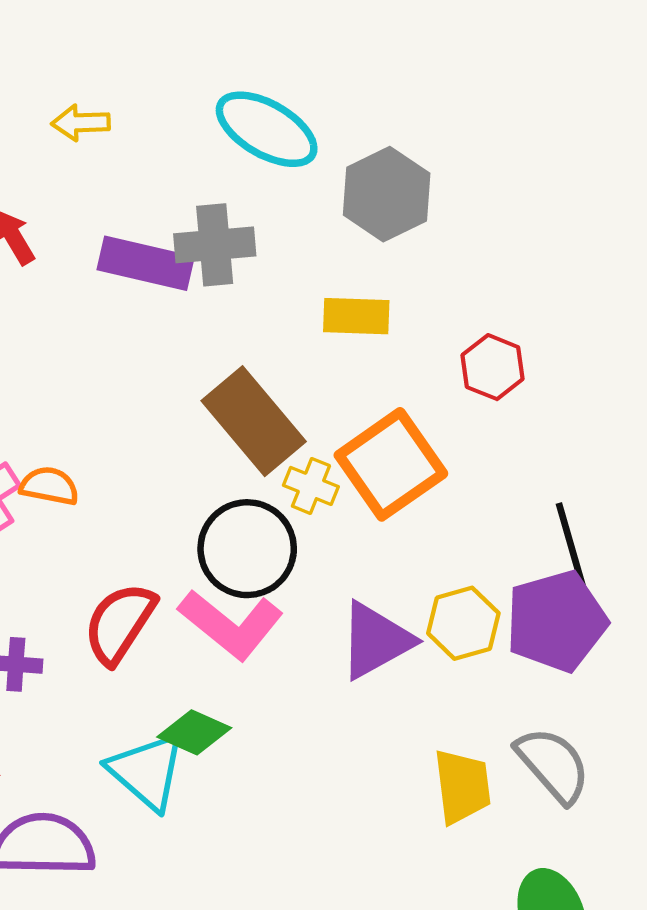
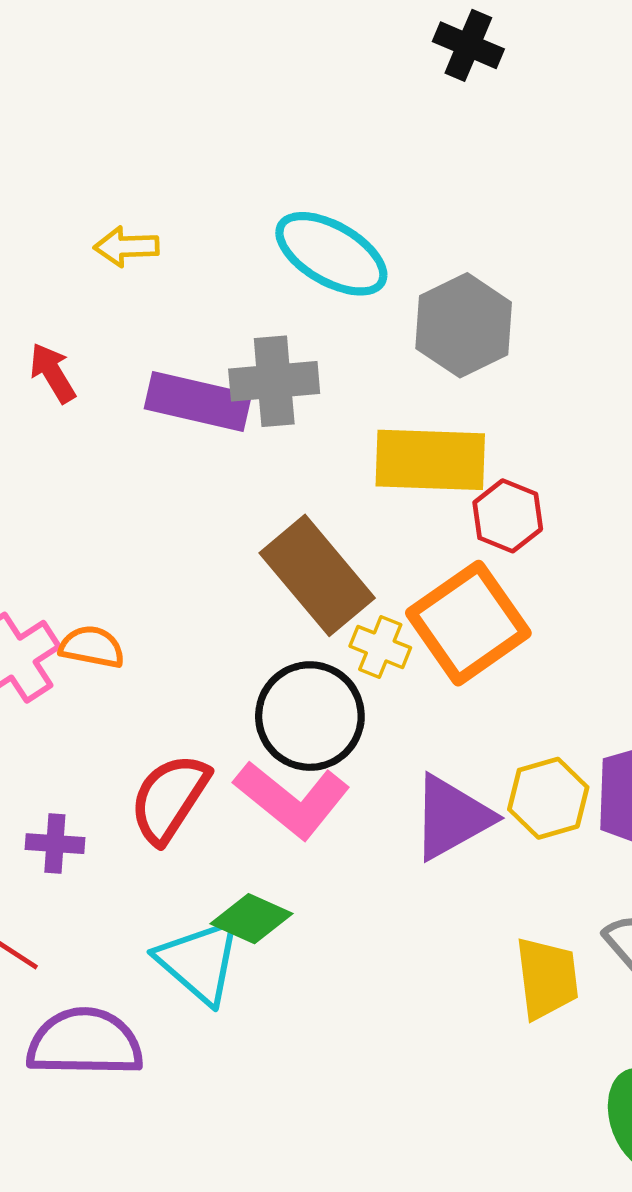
yellow rectangle: (356, 316) -> (430, 460), size x1.5
red hexagon: (493, 367) -> (508, 516), moved

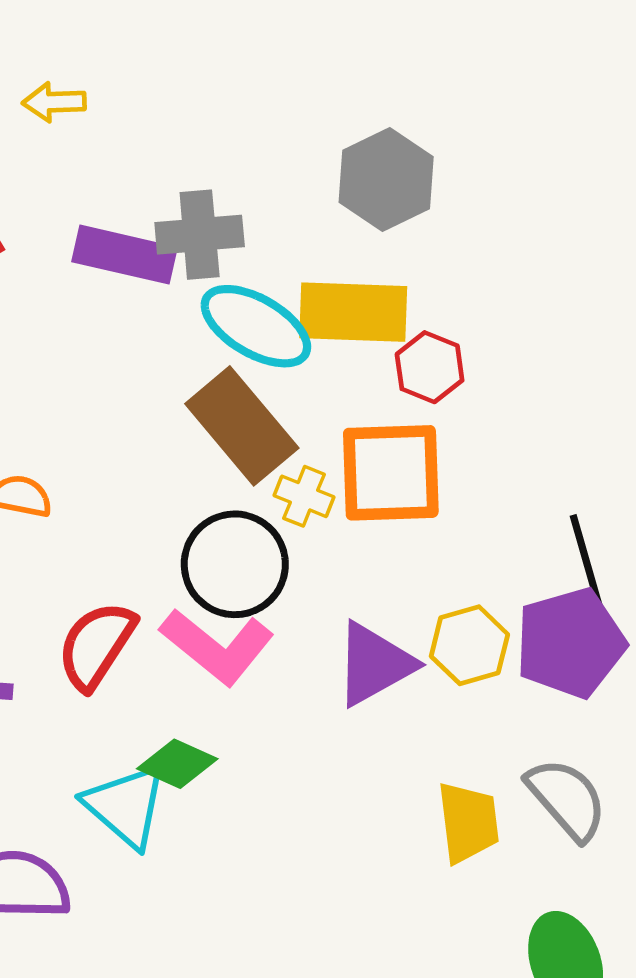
cyan ellipse: (331, 254) -> (256, 326), moved
orange square: (468, 623) -> (391, 473), turned 33

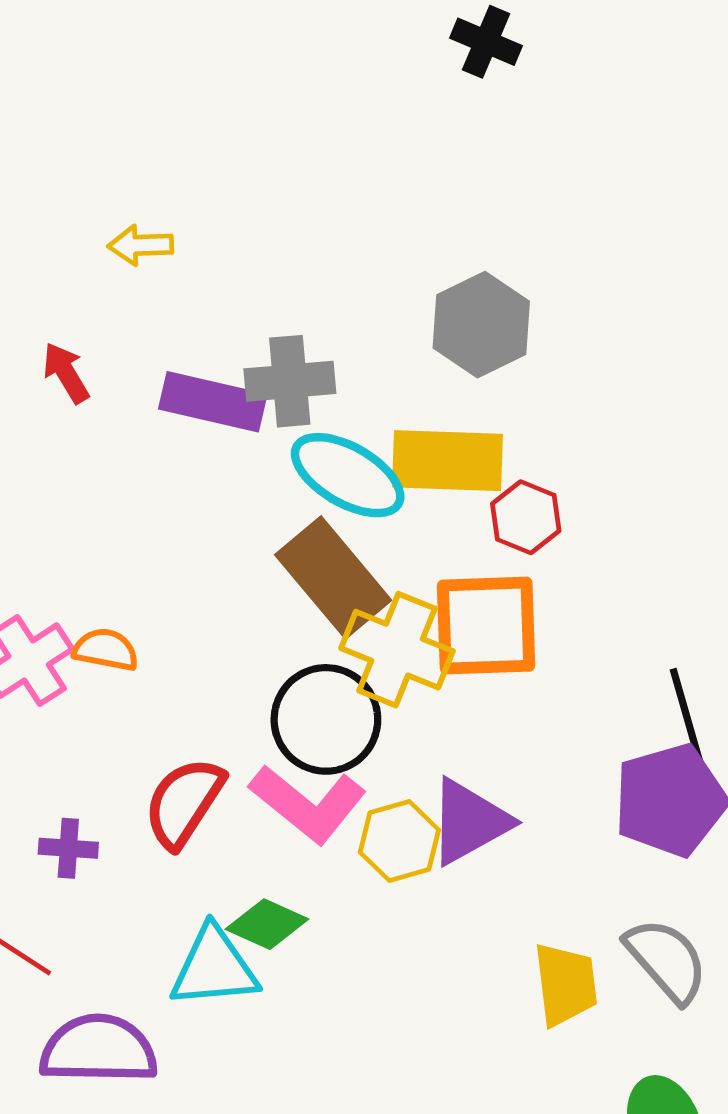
yellow cross: (304, 496) -> (397, 650), size x1.8
yellow hexagon: (469, 645) -> (399, 841), moved
cyan triangle: (126, 806) -> (214, 967), turned -46

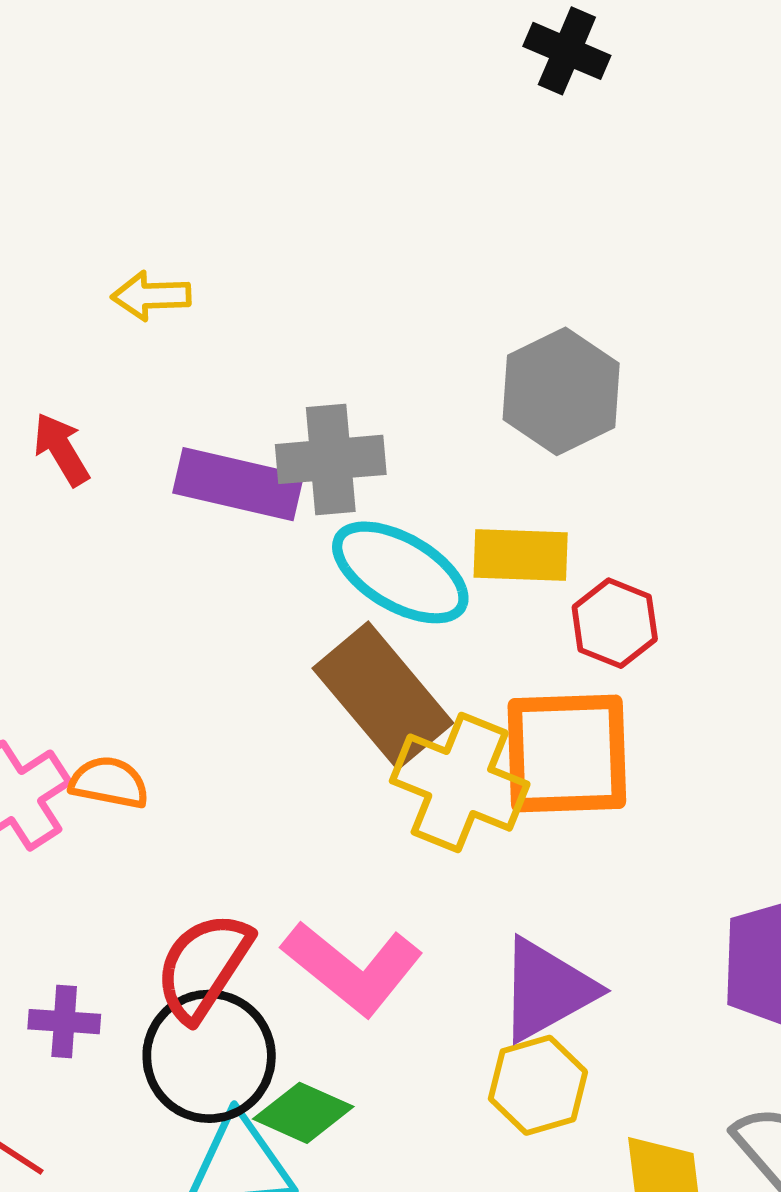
yellow rectangle: (448, 461) -> (521, 555), size x0.7
black circle: (326, 719) -> (209, 1056), moved
yellow hexagon: (399, 841) -> (538, 1085), moved

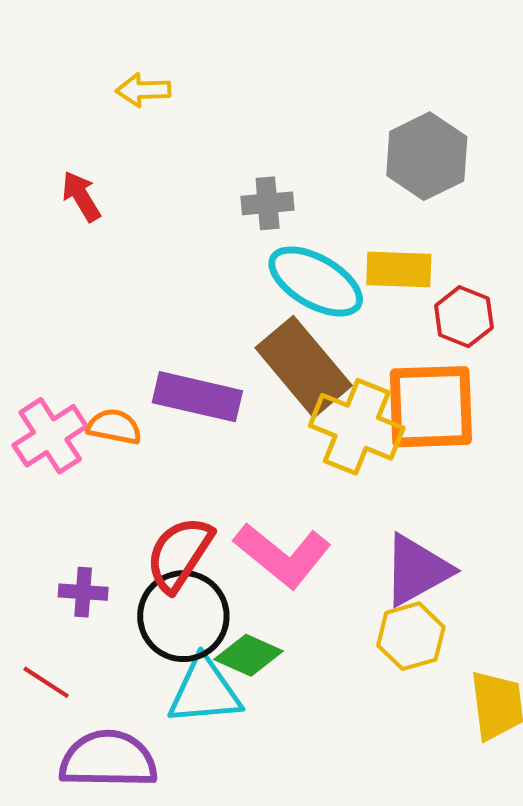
gray cross: (331, 459) -> (268, 203), size x0.7
purple rectangle: (238, 484) -> (197, 397), moved

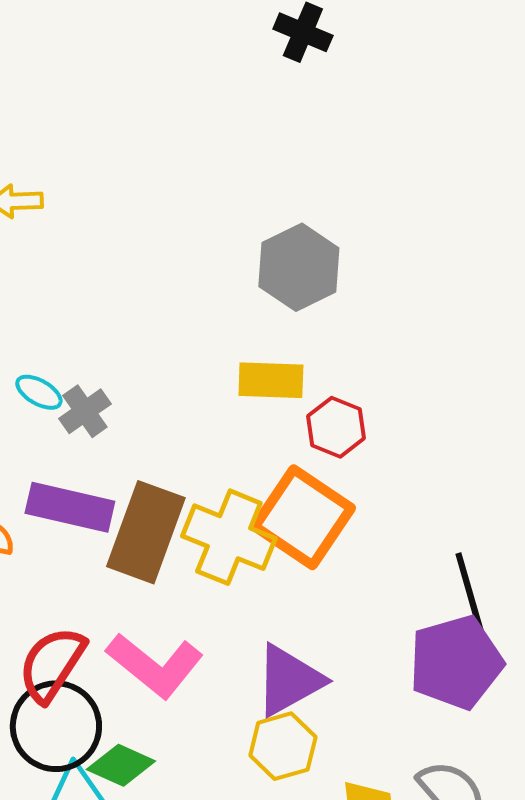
gray cross: (268, 203) -> (85, 411), moved, turned -30
cyan ellipse: (316, 281) -> (39, 392), moved, size x0.5
brown rectangle: (304, 367) -> (146, 532), moved, turned 60
orange square: (431, 407) -> (303, 517), turned 36

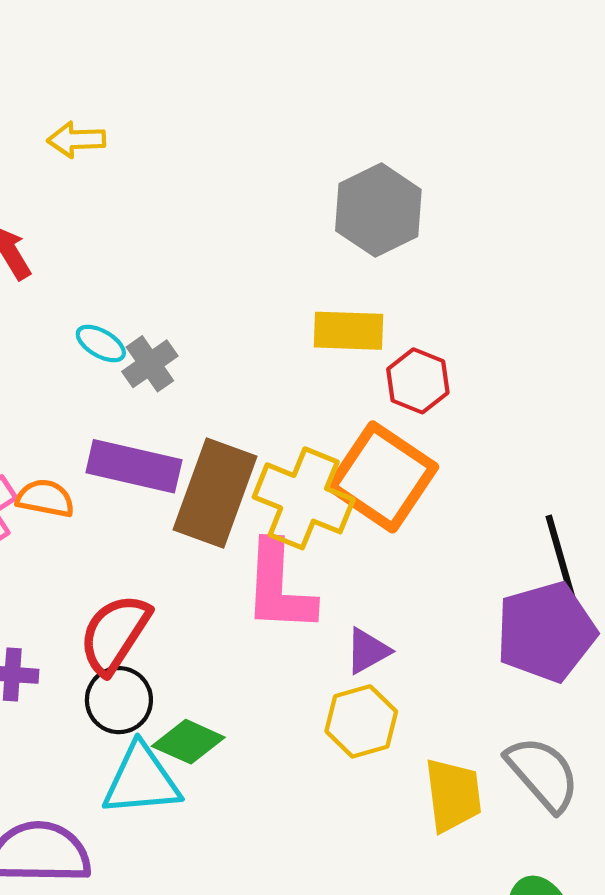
pink L-shape: (155, 665) -> (279, 587), moved, turned 54
purple triangle: (289, 680) -> (368, 651), size x0.6
black circle: (56, 726) -> (119, 700), size x0.7

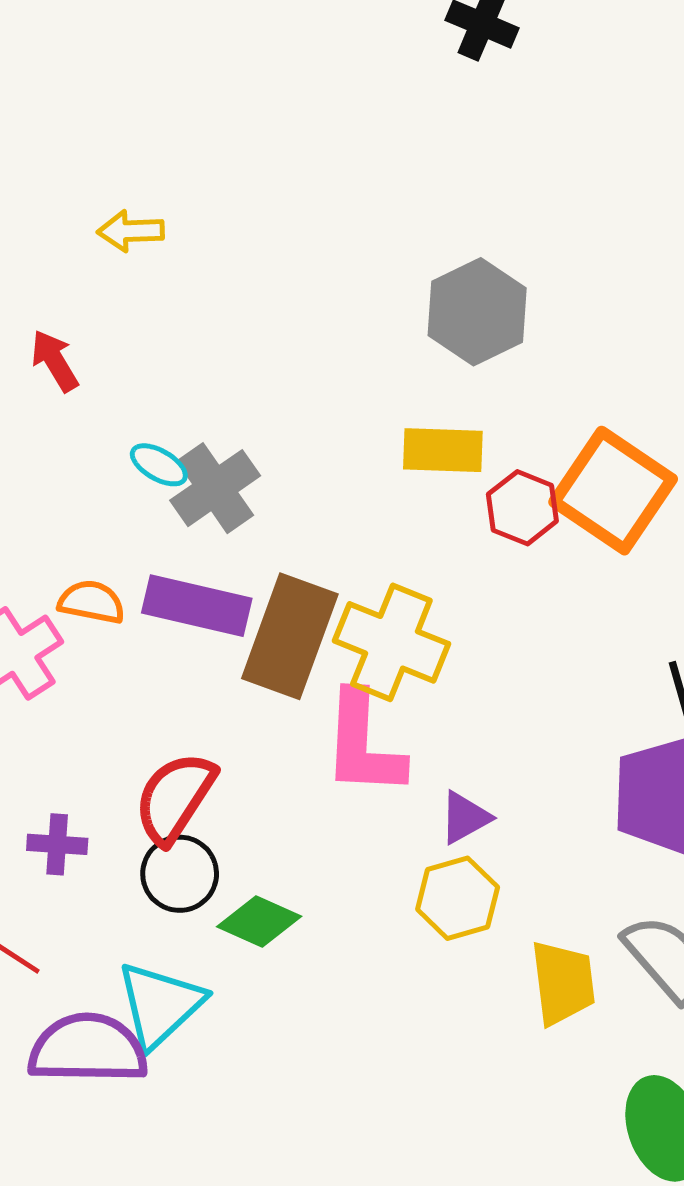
gray cross: (150, 364) -> (215, 488), size x1.4
orange square: (383, 477) -> (613, 491), moved
orange semicircle: (45, 498) -> (91, 602), moved
cyan triangle: (141, 780) -> (160, 1005), moved, turned -38

